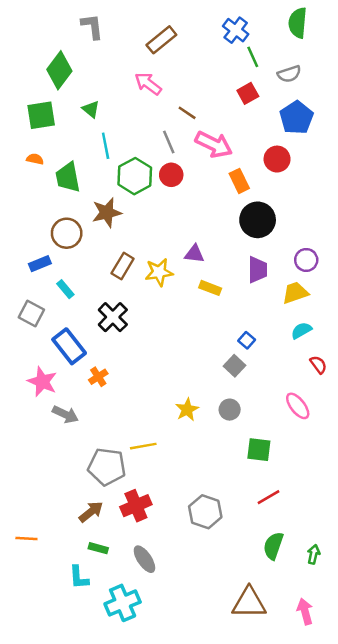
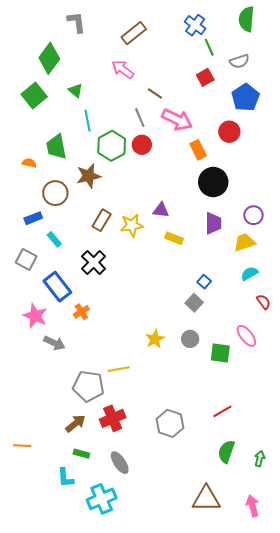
green square: (41, 115) -> (34, 95), turned -30
orange semicircle: (35, 159) -> (29, 163), moved
green square: (259, 450) -> (220, 353), moved

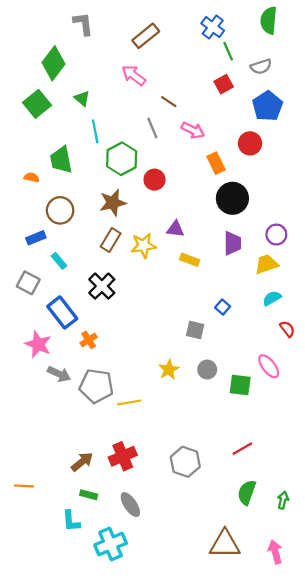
pink arrow: (177, 120) -> (193, 130), size x0.7
red circle: (142, 145) -> (154, 180), moved
brown star: (89, 176) -> (113, 203), moved
gray square: (194, 303) -> (195, 330), moved, turned -30
gray pentagon: (89, 386) -> (96, 386), moved

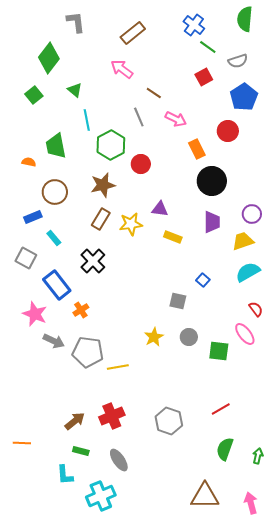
green line: (228, 51) -> (208, 47), turned -30
green square: (37, 104) -> (34, 95), size x0.7
cyan semicircle: (272, 298) -> (248, 272), size x1.4
red semicircle: (287, 329) -> (256, 309), moved

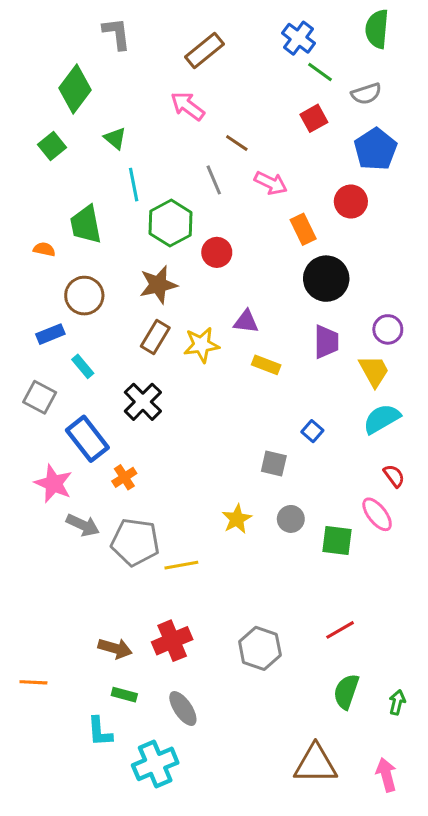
yellow trapezoid: (243, 241) -> (374, 371), turned 80
brown arrow: (75, 421) -> (115, 648), turned 55

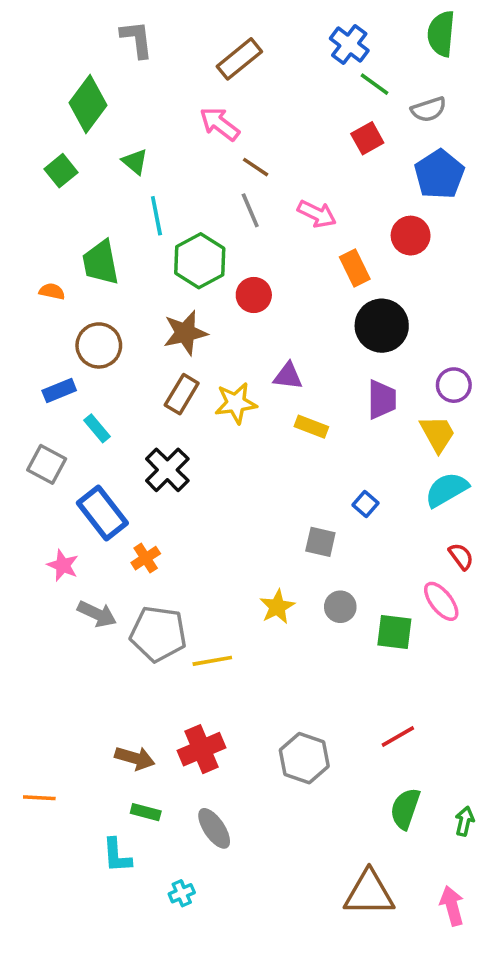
brown line: (237, 143) -> (256, 167), moved
pink star: (53, 484) -> (63, 565), size x0.7
cyan cross: (155, 764) -> (182, 893), size x0.5

